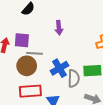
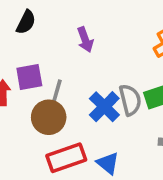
gray line: (35, 53) -> (56, 93), turned -63
gray semicircle: (74, 78) -> (130, 100), moved

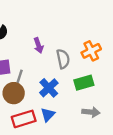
gray semicircle: (130, 100) -> (63, 59), moved
blue triangle: (108, 163) -> (48, 115), moved, turned 32

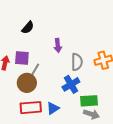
green rectangle: (84, 83) -> (89, 101), moved
blue cross: (49, 88) -> (71, 84), moved

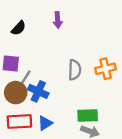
purple arrow: (58, 45) -> (58, 20), moved
blue cross: (71, 84) -> (38, 91), moved, turned -36

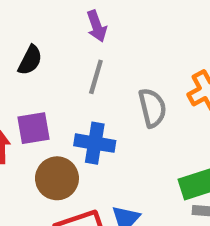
gray line: (25, 79) -> (96, 77), moved
blue cross: (38, 91) -> (95, 143), moved

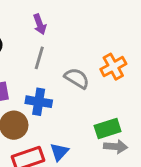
gray semicircle: (152, 108) -> (77, 78), turned -45

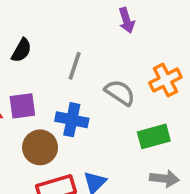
purple arrow: (40, 24) -> (127, 20), moved
green rectangle: (108, 129) -> (154, 136), moved

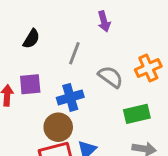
purple arrow: (127, 20) -> (104, 21), moved
blue cross: (72, 120) -> (70, 97), turned -30
brown circle: (40, 147) -> (58, 127), moved

